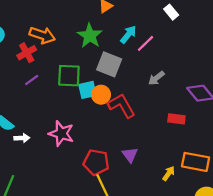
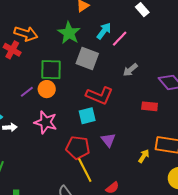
red cross: (27, 53) -> (12, 50), turned -30
purple line: (32, 80) -> (27, 92), moved
cyan square: (87, 90) -> (87, 116), moved
orange circle: (101, 95) -> (47, 89), moved
red L-shape: (122, 106) -> (99, 96), turned 144

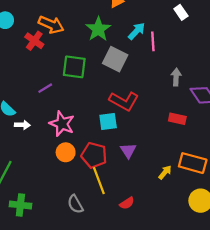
pink line: (120, 39) -> (153, 41), turned -54
gray arrow: (130, 70) -> (176, 77), moved, turned 126
orange circle: (47, 89) -> (66, 152), moved

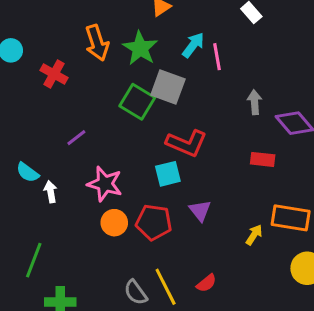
orange arrow: (51, 25) -> (97, 43), moved, turned 55
green square: (74, 67) -> (137, 102), moved, turned 30
white arrow: (22, 125) -> (51, 192), turned -96
yellow line: (99, 181) -> (166, 287), moved

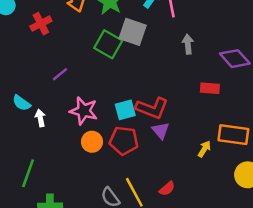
red cross: (54, 74) -> (41, 24), turned 35
gray arrow: (255, 102) -> (188, 44), moved
red L-shape: (187, 143) -> (152, 108), moved
cyan square: (168, 174) -> (125, 110), moved

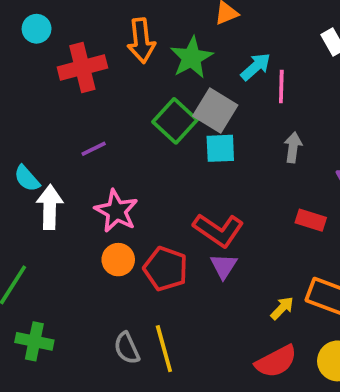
red cross: (41, 24) -> (82, 67), size x1.4
cyan square: (125, 110) -> (220, 148), moved
white arrow: (40, 118) -> (50, 207), size x1.6
red semicircle: (167, 189) -> (276, 361), moved, size x1.6

